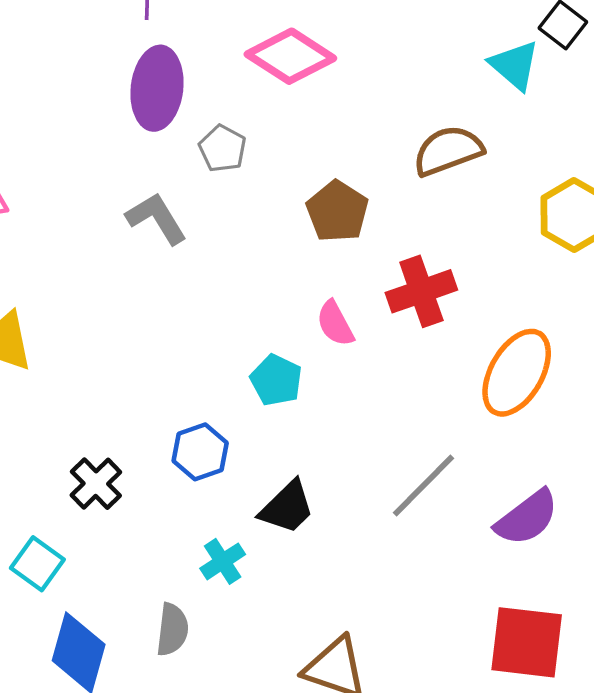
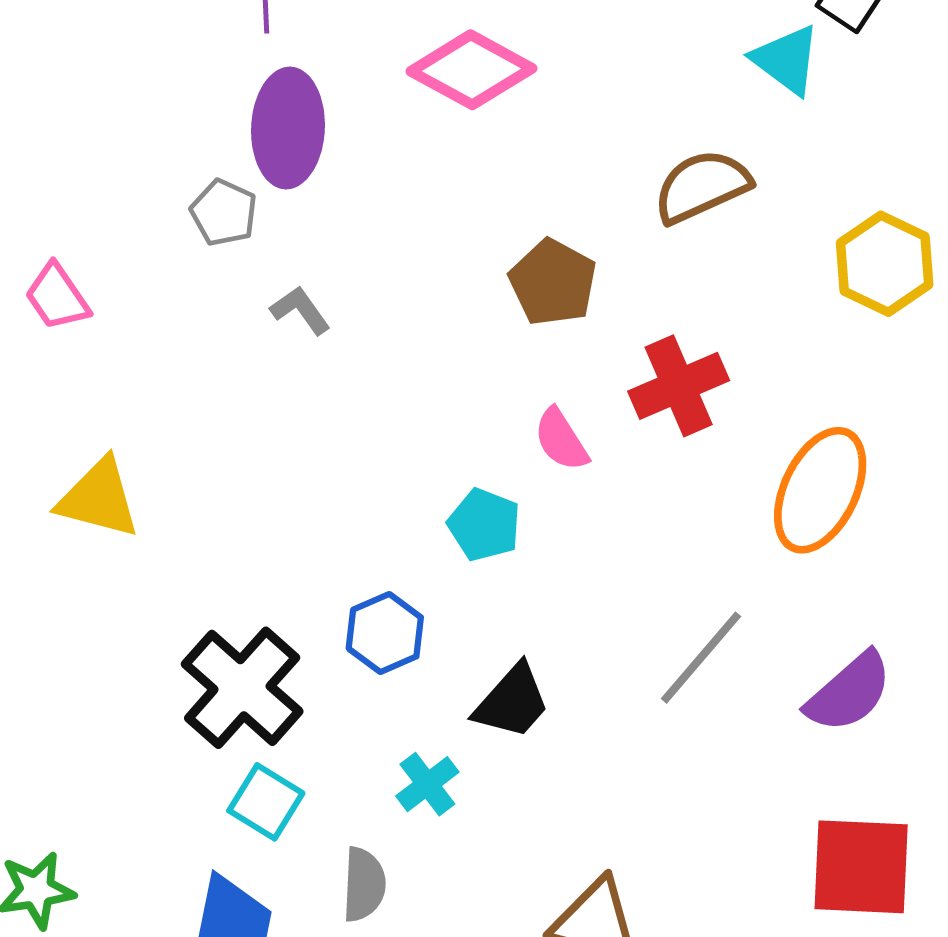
gray pentagon: (223, 148) -> (224, 213), moved
gray L-shape: (157, 218) -> (300, 310), size x0.7
black cross: (96, 484) -> (242, 688), size x1.6
cyan square: (37, 564) -> (266, 802), moved

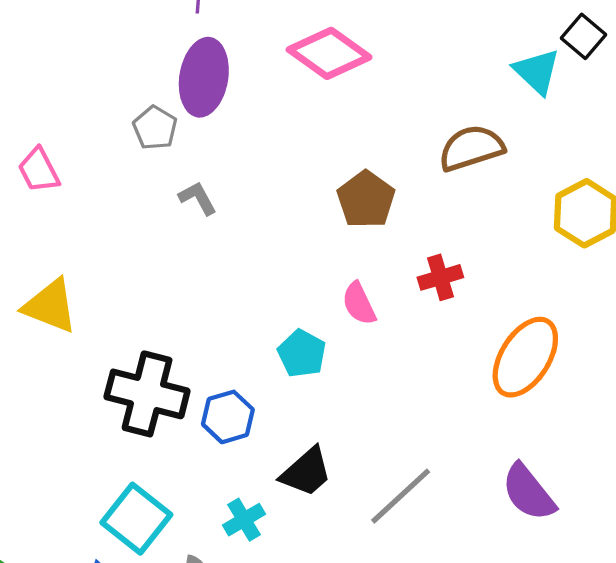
red cross: (679, 386) -> (440, 277), size x0.7
gray line: (701, 658) -> (401, 496), moved
black cross: (242, 688) -> (147, 394), moved, turned -34
purple semicircle: (849, 692) -> (529, 492), turned 86
cyan square: (266, 802) -> (136, 519), size x1.4

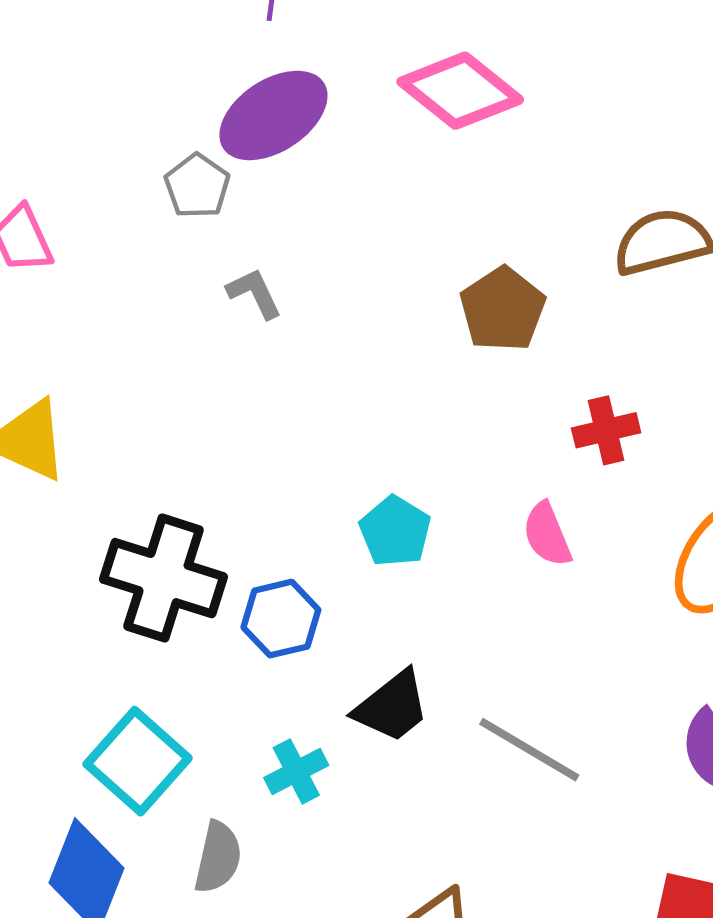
purple ellipse: (204, 77) -> (273, 115), turned 44
pink semicircle: (359, 304) -> (547, 534), moved
gray line: (401, 496) -> (529, 750), turned 70

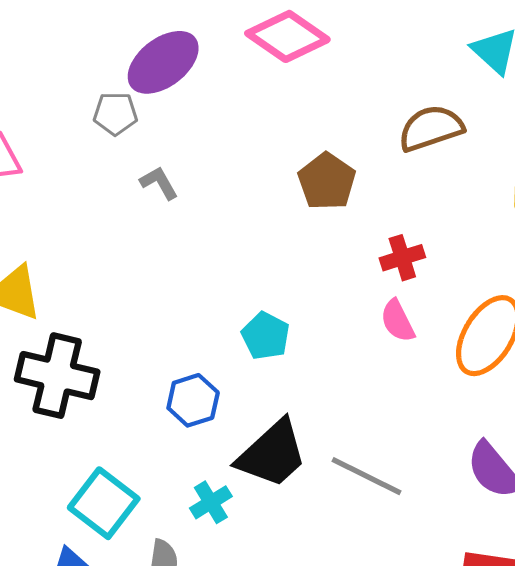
gray pentagon: (197, 186) -> (115, 114), turned -30
pink semicircle: (547, 534) -> (398, 321), moved
black cross: (164, 578) -> (57, 376), moved
black trapezoid: (392, 706) -> (272, 454), size x1.4

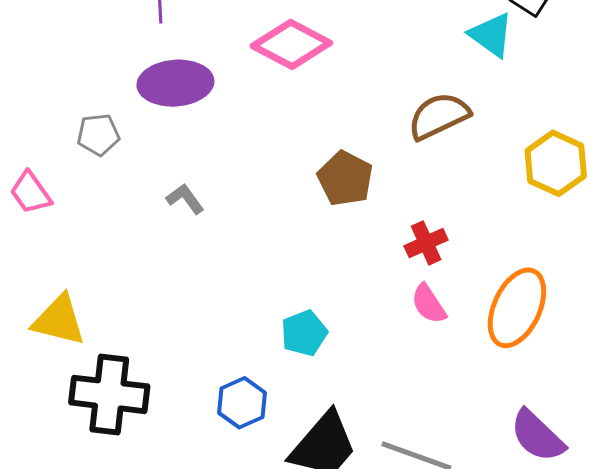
purple ellipse: (163, 62) -> (175, 83), turned 40
gray pentagon: (115, 114) -> (98, 135), moved
cyan pentagon: (266, 336) -> (304, 333), turned 30

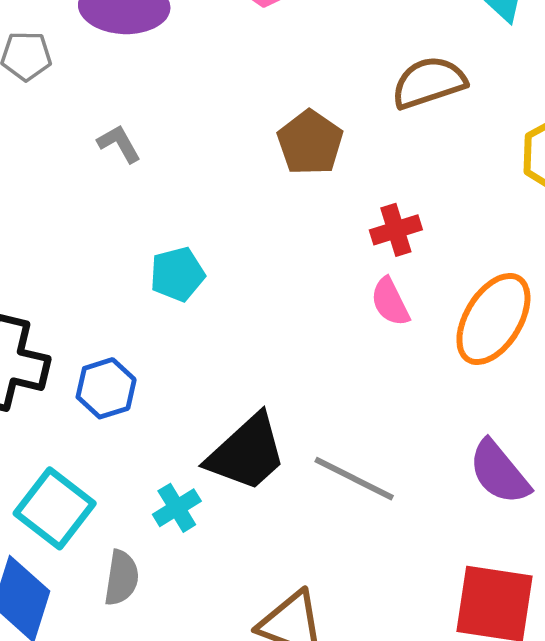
cyan pentagon: (304, 333) -> (177, 274), moved
blue hexagon: (242, 403) -> (106, 388), moved

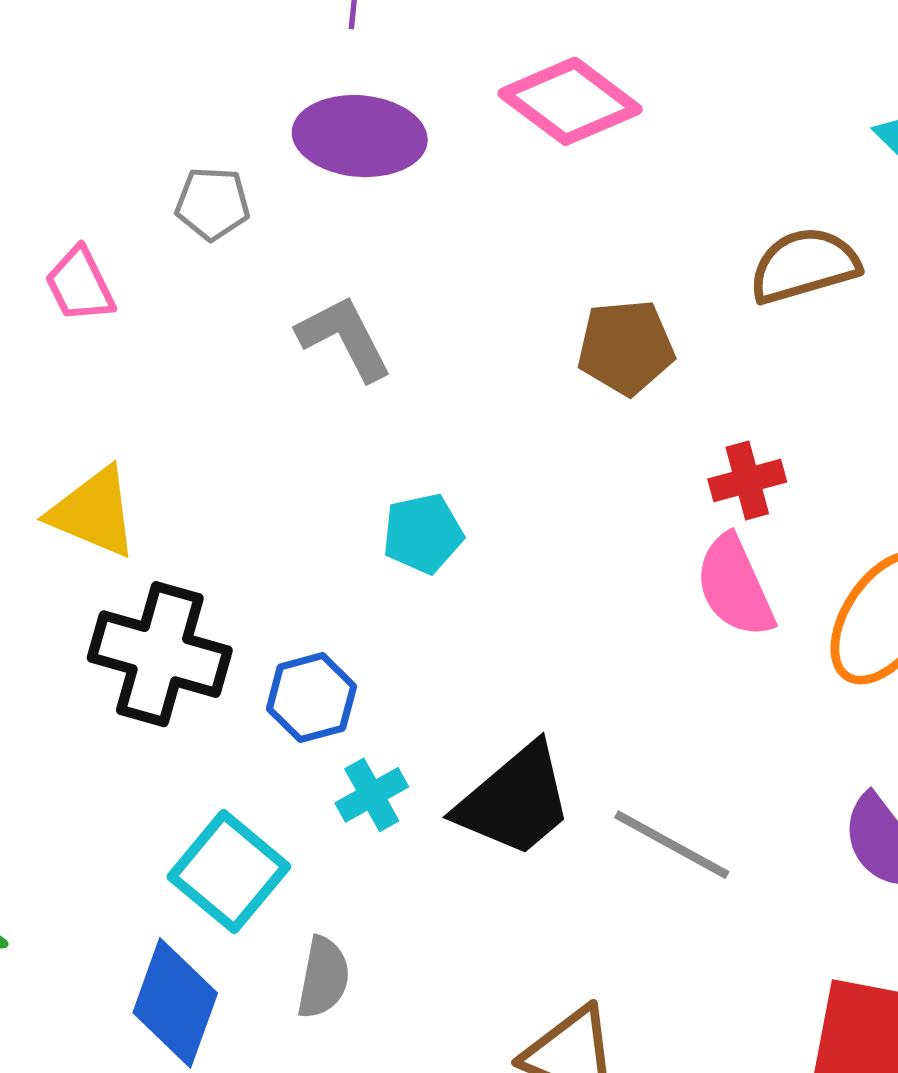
brown pentagon: (310, 143) -> (626, 347), turned 30
gray L-shape: (119, 144) -> (344, 338), size x1.5
pink semicircle: (390, 302) -> (735, 586), size x1.4
cyan cross: (177, 508) -> (372, 795), moved

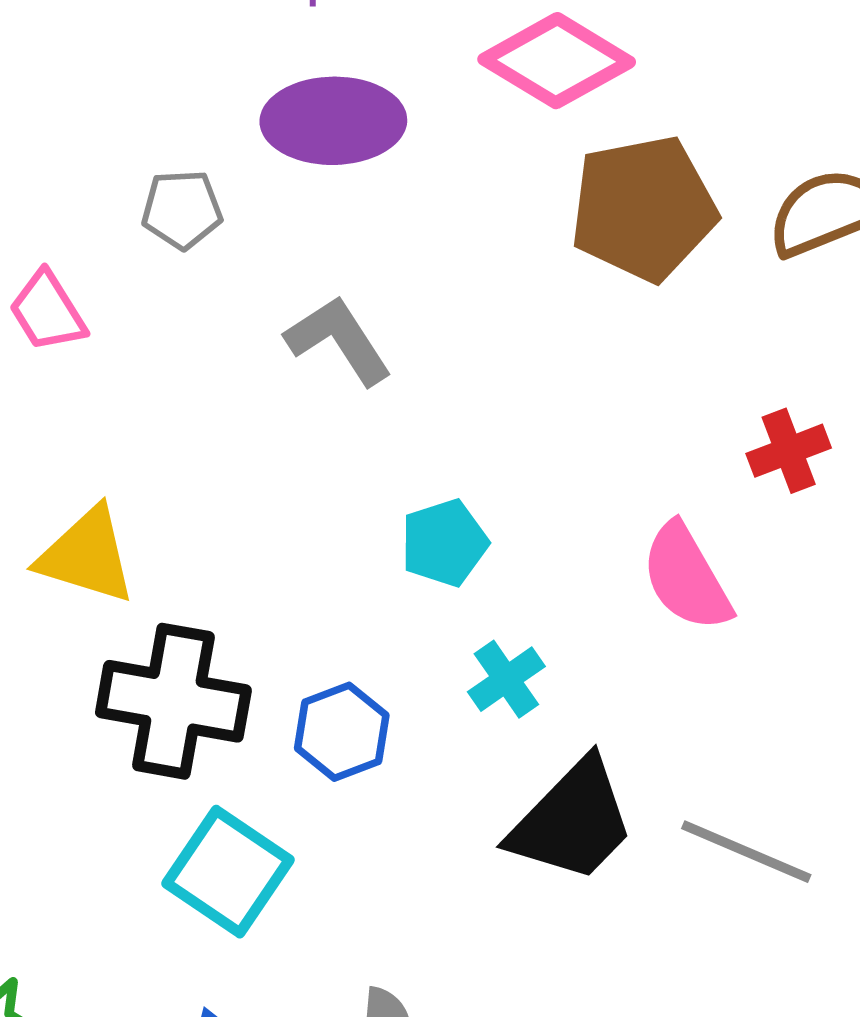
brown pentagon: (626, 347) -> (643, 208), moved, size x1.4
pink semicircle: (735, 586) -> (686, 577), moved
cyan cross: (372, 795) -> (506, 679), moved
cyan square: (229, 872) -> (228, 872), moved

